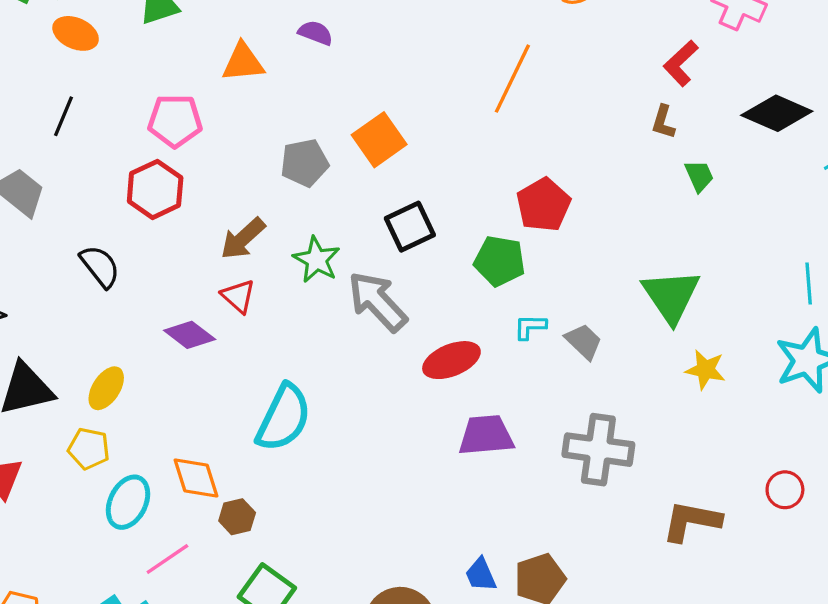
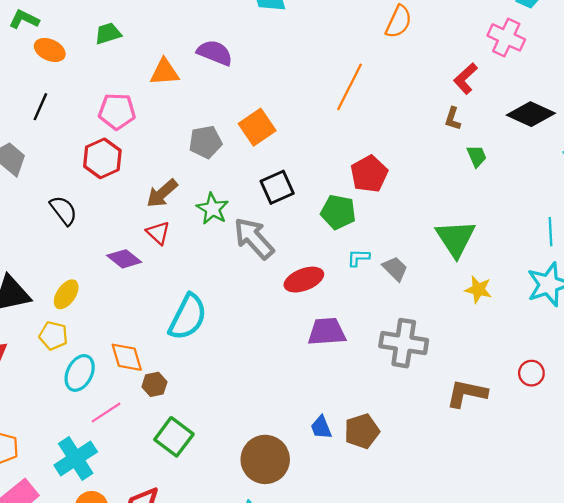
purple semicircle: (316, 33) -> (215, 53), size x1.5

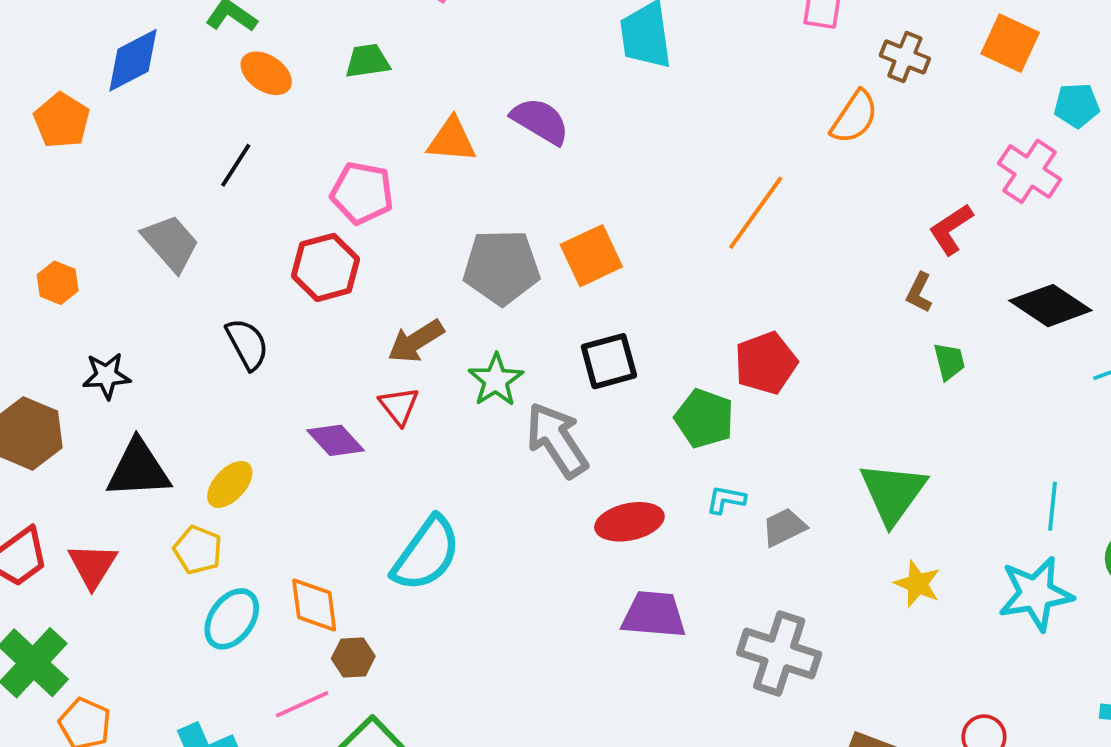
gray pentagon: (205, 142) -> (501, 267), size x1.4
gray trapezoid: (395, 269) -> (784, 527), turned -80
pink line: (106, 413) -> (302, 704), moved

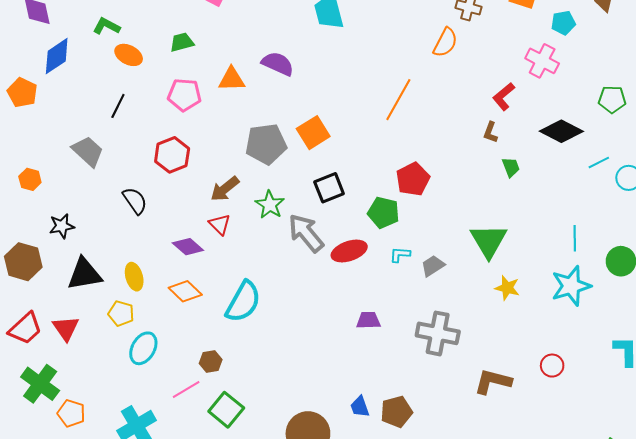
pink pentagon: (362, 193) -> (184, 95), moved
yellow ellipse: (230, 484) -> (134, 277), turned -52
red ellipse: (629, 522) -> (349, 251), moved
orange diamond: (314, 605) -> (185, 291), moved, turned -32
purple trapezoid: (654, 615) -> (368, 320), size x0.7

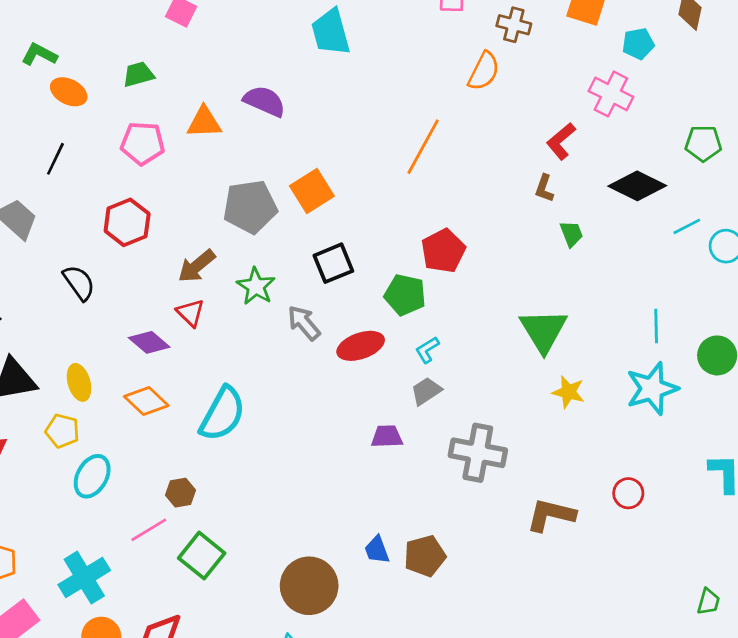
gray arrow: (306, 233) -> (304, 323), size x0.7
cyan L-shape: (400, 255) -> (427, 350), turned -35
gray trapezoid: (433, 266) -> (426, 391), moved

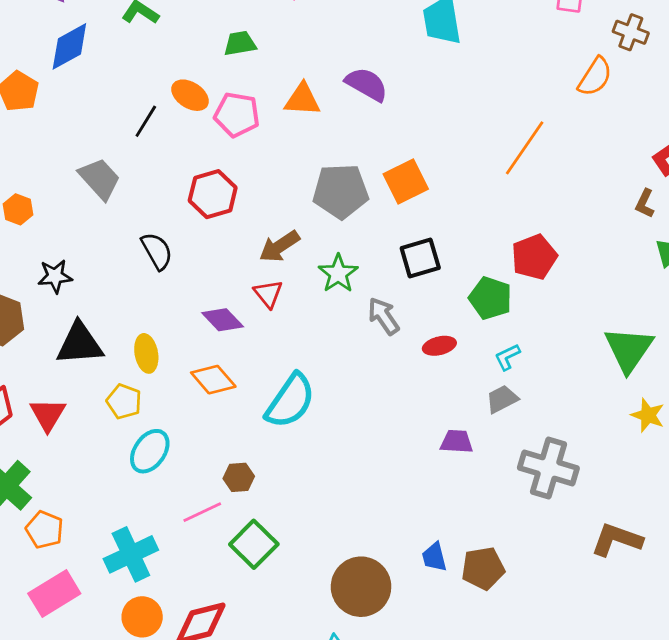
orange ellipse: (69, 92) -> (190, 95), moved
red ellipse: (361, 346) -> (439, 346), size x0.7

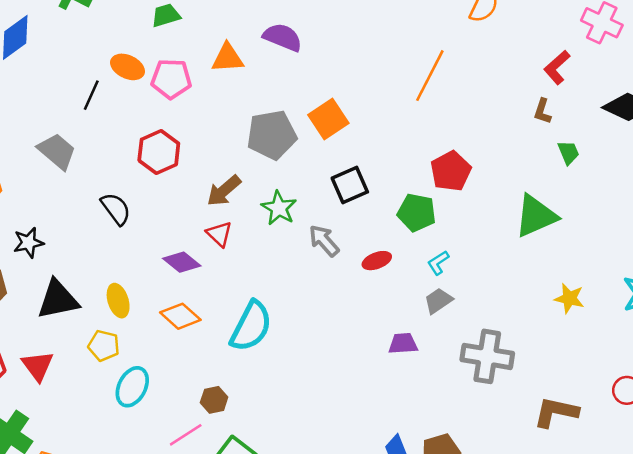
green triangle: (629, 349) -> (536, 216), moved, turned 39

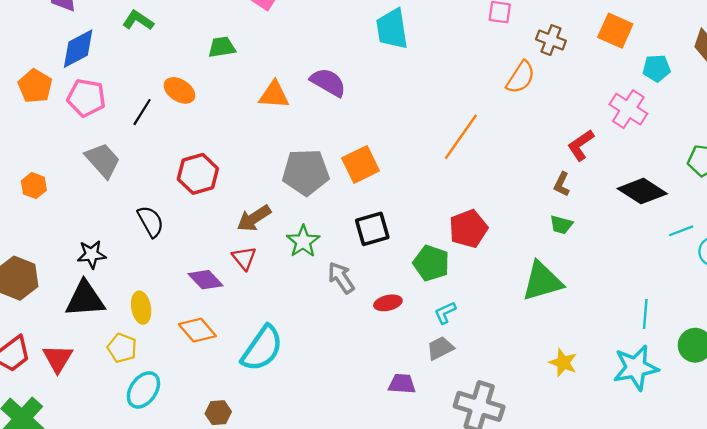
pink pentagon: (171, 79) -> (86, 98), moved
green trapezoid: (569, 152) -> (561, 225), moved, turned 120
black star: (28, 243) -> (92, 254), moved

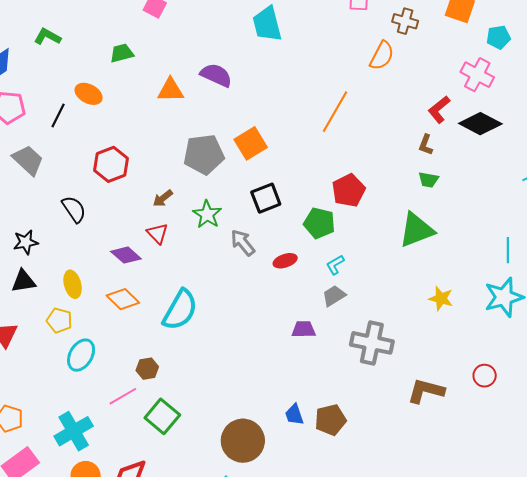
black diamond: (642, 191) -> (480, 124), moved
brown arrow: (254, 218) -> (163, 198), size x0.7
black triangle: (85, 299) -> (23, 281), size x0.7

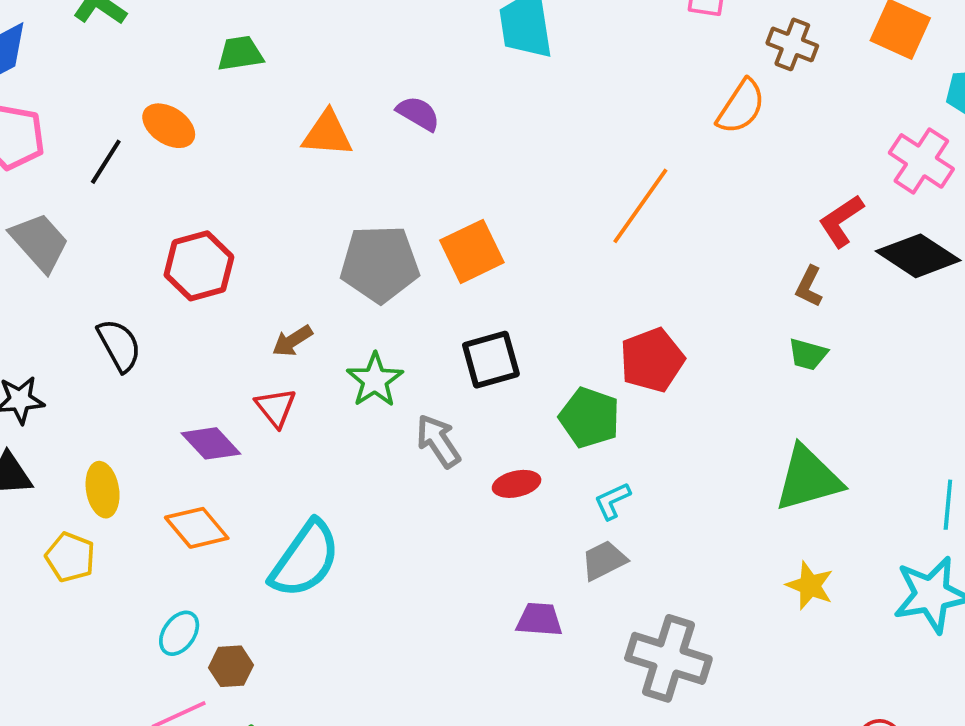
purple semicircle: (216, 75) -> (418, 113), size x0.7
green triangle: (416, 230) -> (808, 479), moved
cyan ellipse: (81, 355) -> (179, 633), moved, size x0.7

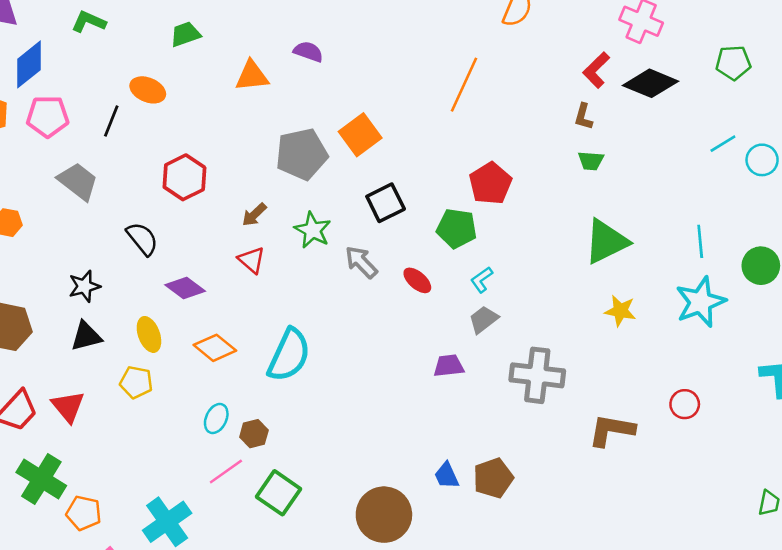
purple diamond: (211, 443) -> (185, 288), moved
red ellipse: (517, 484) -> (417, 280), turned 64

